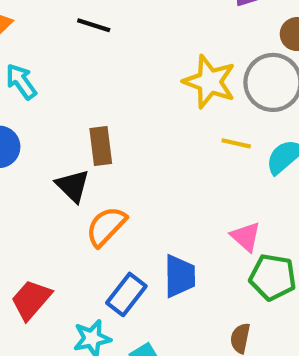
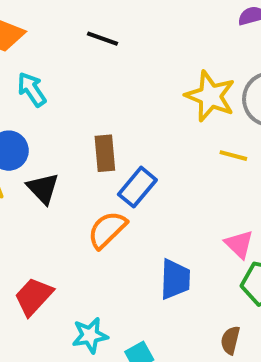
black triangle: (73, 186) -> (43, 188), moved
blue rectangle: (126, 294) -> (137, 187), moved

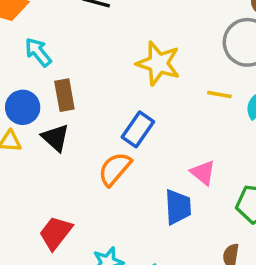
yellow star: (210, 96) -> (158, 63), moved
brown rectangle: (105, 153) -> (64, 95), moved
pink triangle: (239, 244) -> (203, 173), moved

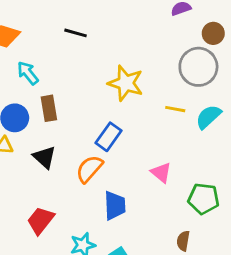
black triangle: (55, 138) -> (45, 157), moved
blue trapezoid: (178, 207) -> (115, 205), moved

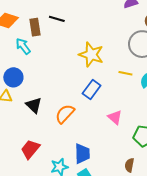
brown rectangle: (49, 108) -> (35, 27), moved
blue rectangle: (109, 137) -> (92, 90), moved
blue trapezoid: (115, 205) -> (82, 154), moved

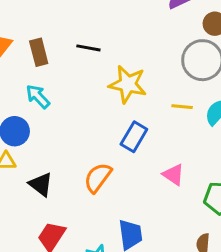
black line: (57, 19) -> (88, 48), moved
cyan arrow: (23, 46) -> (38, 96), moved
black triangle: (34, 105) -> (41, 184), moved

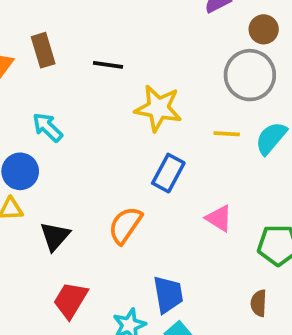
brown rectangle: (39, 52) -> (43, 50), moved
black triangle: (41, 184) -> (55, 236), turned 36

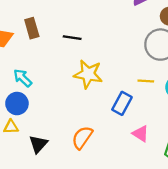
yellow star: (158, 108) -> (88, 74), moved
cyan arrow: (47, 127) -> (23, 78), moved
blue rectangle: (168, 173) -> (122, 103), moved

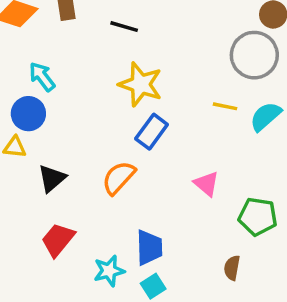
blue rectangle: (122, 103) -> (152, 132), moved

